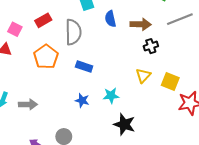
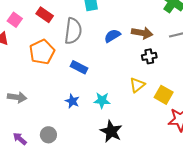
blue semicircle: (110, 19) -> (112, 36), moved, turned 63
red rectangle: (43, 20) -> (45, 15), turned 56

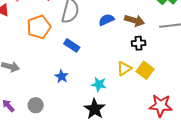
yellow square: (164, 95) -> (145, 70), moved
cyan star: (102, 100) -> (99, 84), moved

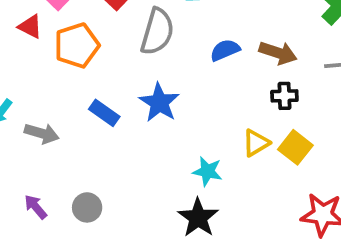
orange pentagon: (39, 27) -> (77, 45), moved
blue rectangle: (72, 45) -> (104, 113), moved
blue star: (62, 76) -> (159, 103), moved, size x1.5

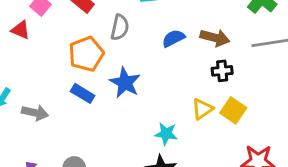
gray semicircle: (157, 32) -> (120, 27), size x0.7
orange pentagon: (77, 45) -> (86, 54), moved

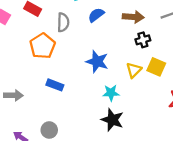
blue semicircle: (173, 38) -> (96, 15), moved
blue star: (125, 83) -> (97, 61), moved
blue rectangle: (83, 93) -> (55, 85), moved

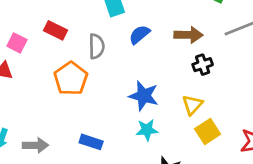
yellow square: (156, 67) -> (208, 132), moved, turned 36
blue rectangle: (55, 85) -> (91, 142), moved
cyan star: (111, 93) -> (147, 130), moved

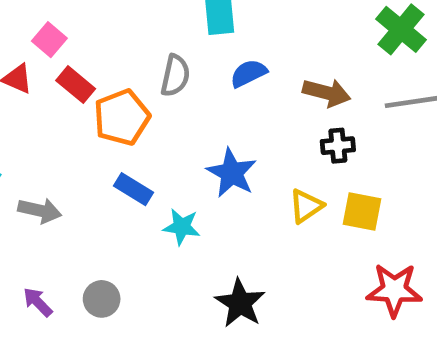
red rectangle: (55, 30) -> (76, 85), moved
cyan star: (147, 130) -> (182, 227), moved
yellow square: (208, 132) -> (362, 212), moved, turned 30
blue rectangle: (91, 142) -> (134, 189), moved

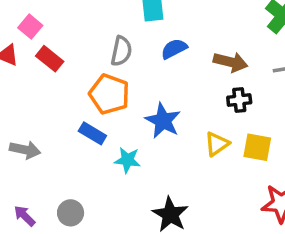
orange pentagon: (122, 117) -> (109, 94), moved, turned -30

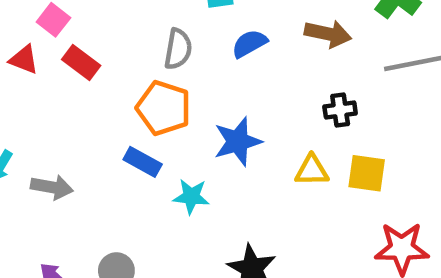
brown arrow: (231, 62) -> (328, 34), moved
blue star: (163, 121) -> (238, 141), turned 30
yellow triangle: (217, 144) -> (312, 170), turned 36

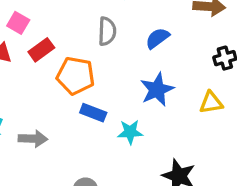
blue semicircle: (249, 44) -> (157, 38), moved
red rectangle: (81, 62) -> (41, 50), turned -65
orange pentagon: (164, 108) -> (76, 76), moved

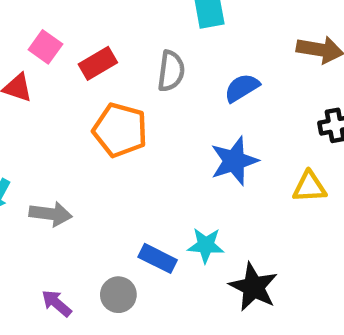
red rectangle: (41, 50) -> (98, 63), moved
blue rectangle: (93, 113) -> (158, 258), moved
cyan star: (130, 132) -> (206, 245), moved

